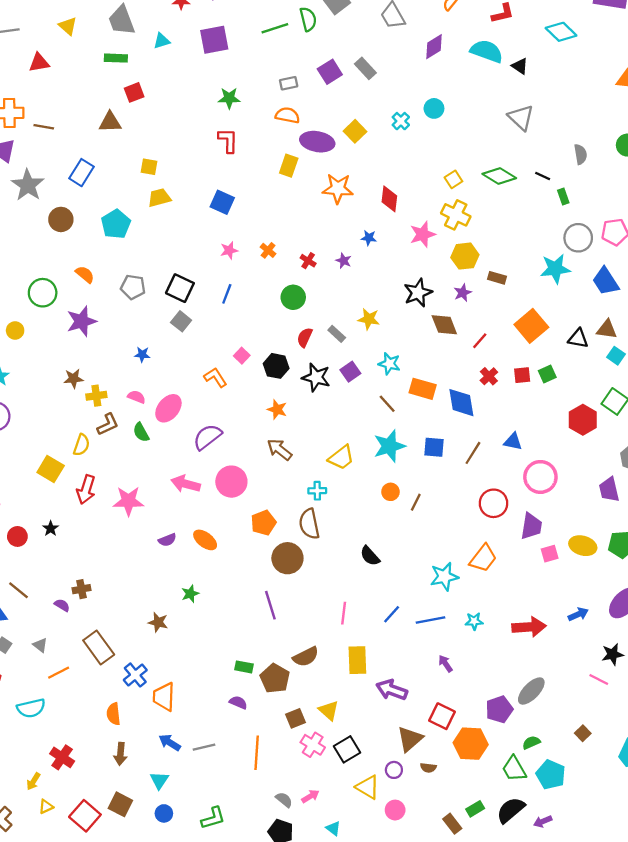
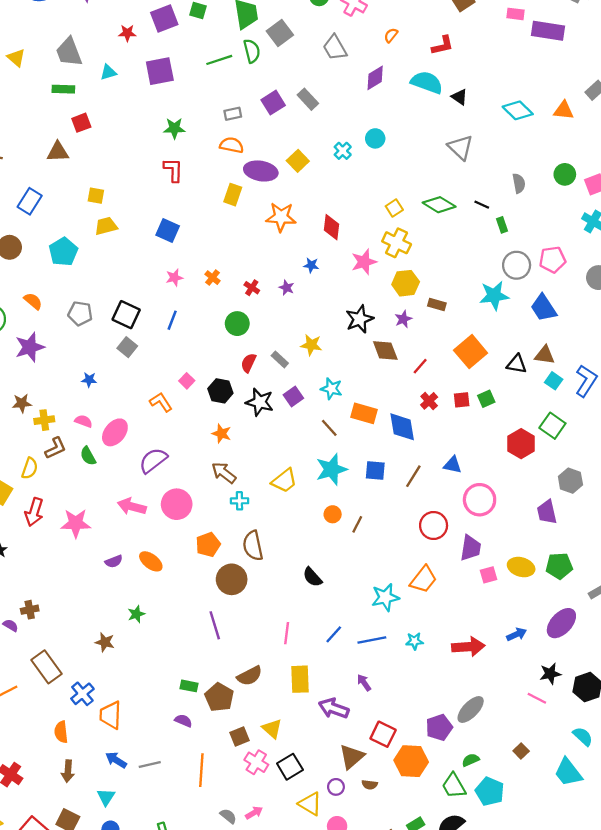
cyan diamond: (561, 32) -> (518, 110), moved
cyan cross: (317, 491) -> (239, 501), moved
purple arrow: (445, 664) -> (364, 683), moved

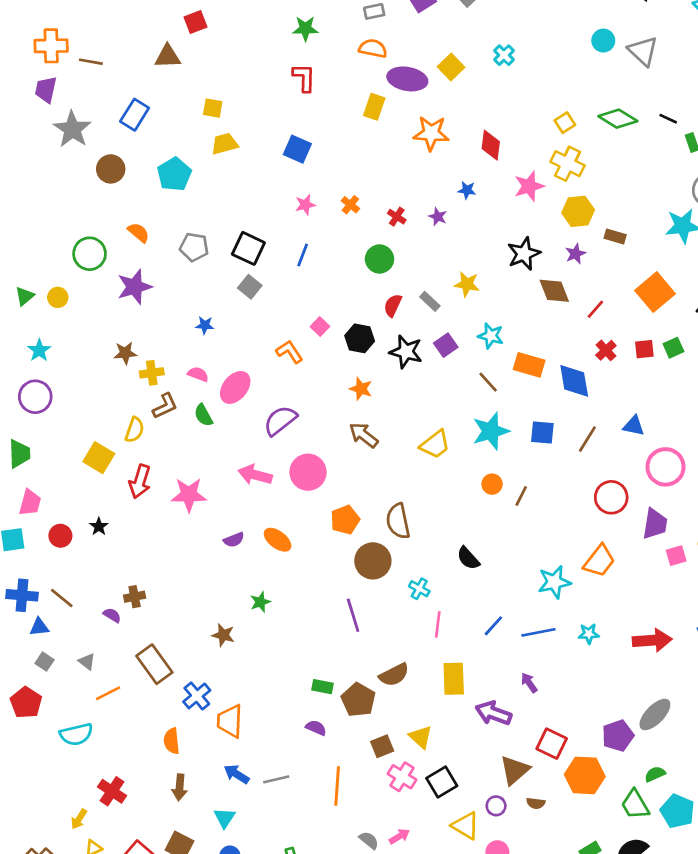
cyan circle: (375, 138) -> (603, 41), moved
cyan cross: (239, 501) -> (419, 589), moved, turned 30

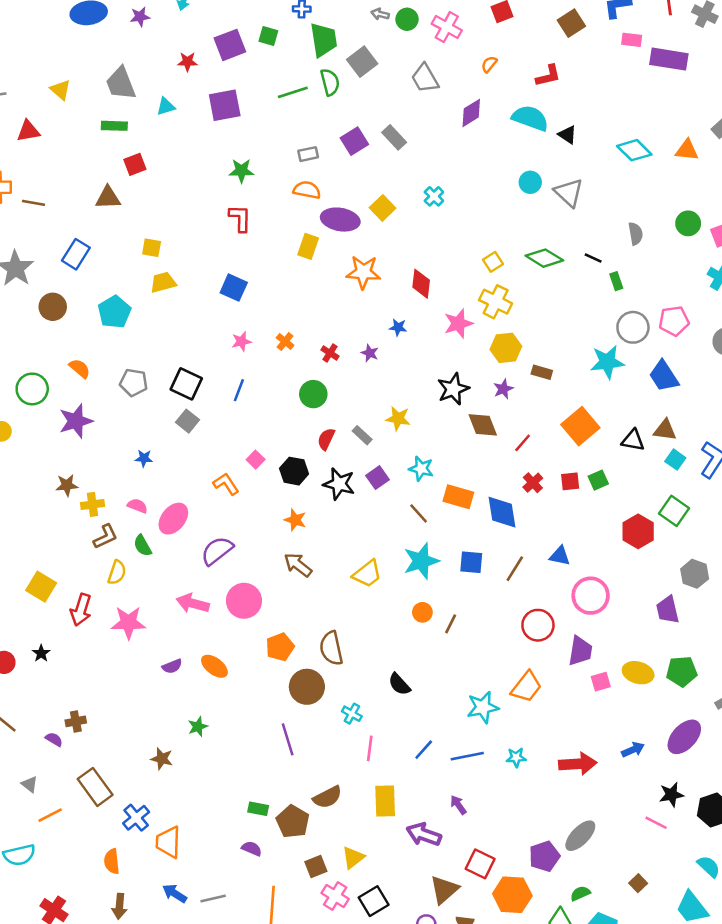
yellow semicircle: (135, 430) -> (117, 573), moved
yellow triangle: (421, 737) -> (353, 858), turned 40

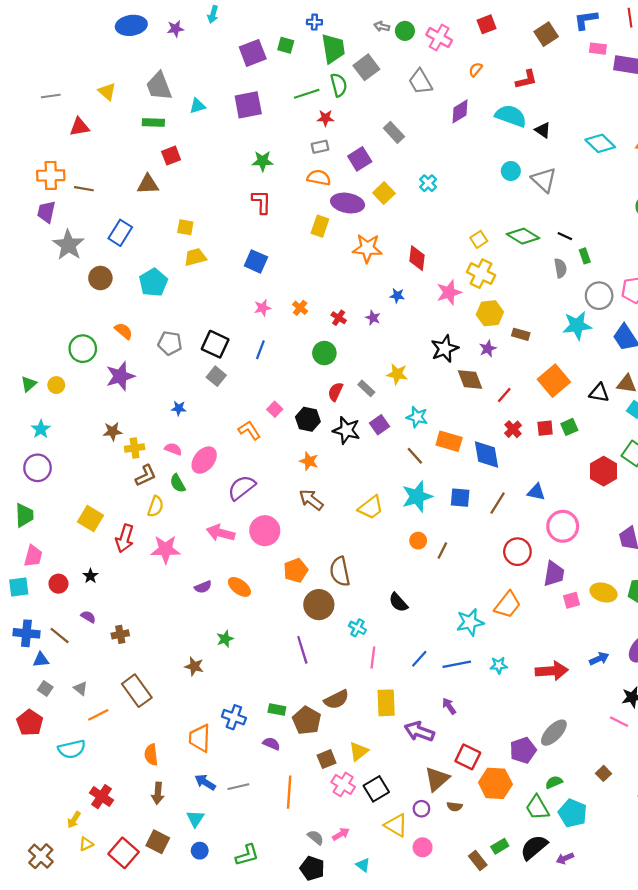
red star: (187, 62) -> (325, 118), moved
purple square: (354, 141) -> (360, 159), moved
gray semicircle: (636, 234) -> (560, 268), moved
purple semicircle: (54, 739) -> (88, 617), moved
blue cross: (136, 818) -> (234, 717), moved, turned -30

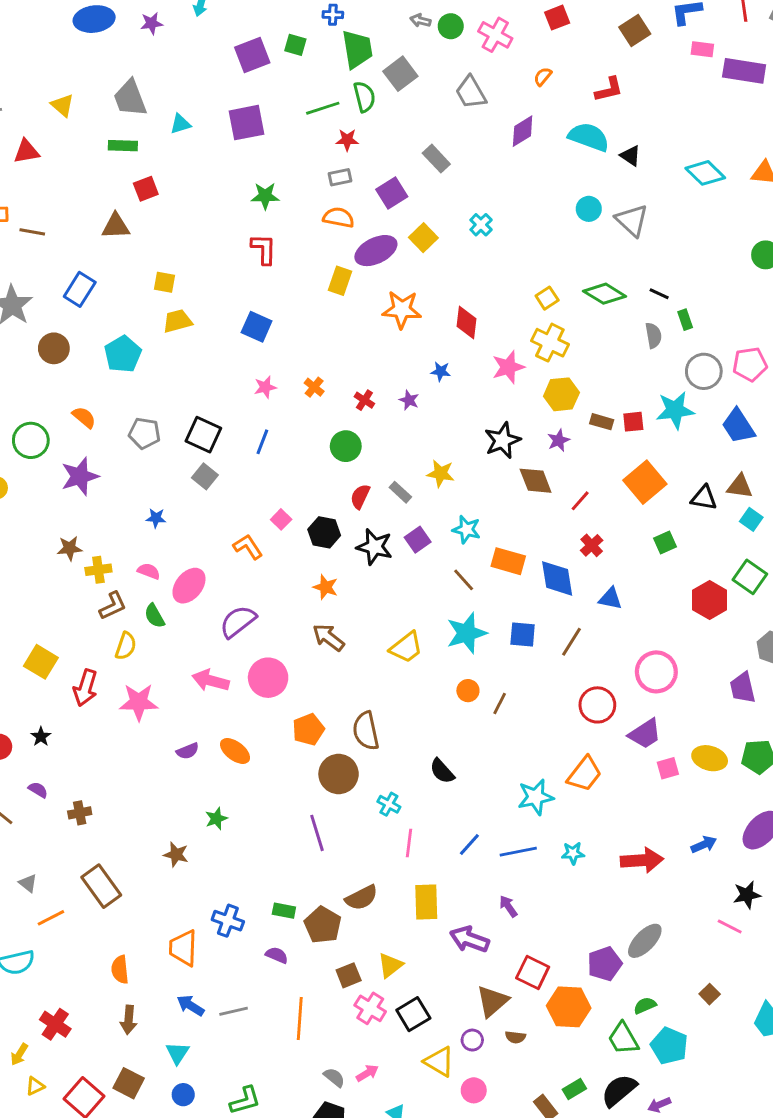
purple ellipse: (348, 203) -> (376, 251), turned -36
red square: (545, 428) -> (633, 422), moved
blue triangle: (536, 492) -> (610, 599), moved
purple trapezoid: (554, 574) -> (645, 734), turned 48

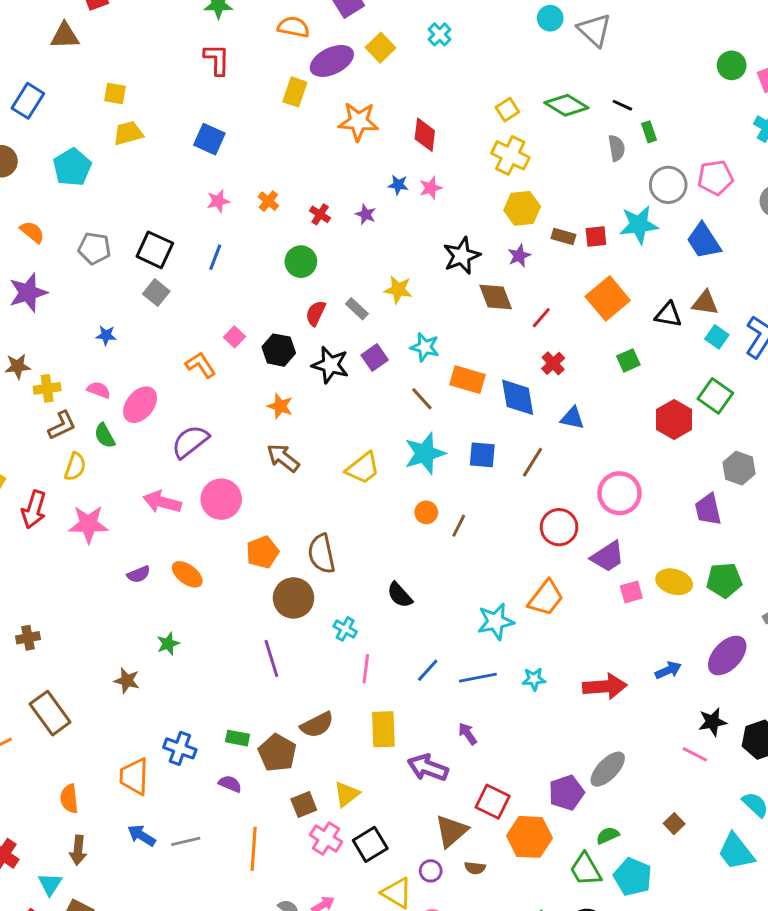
pink star: (508, 367) -> (431, 188), moved, size x0.7
cyan triangle: (177, 1053) -> (50, 884), moved

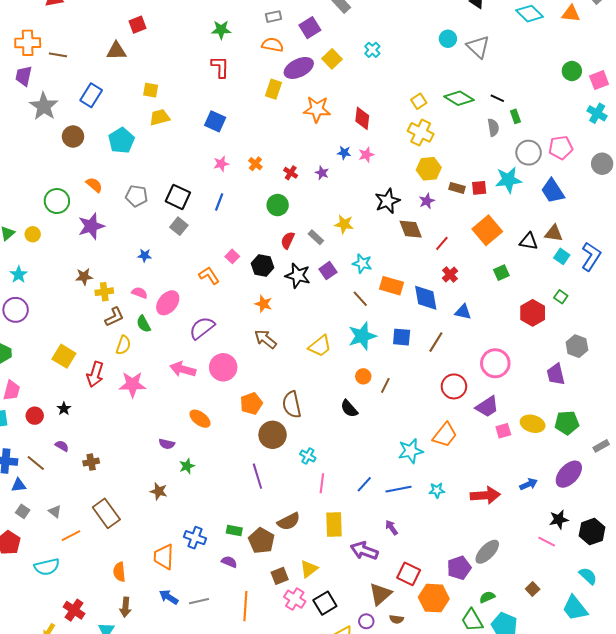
green square: (715, 396) -> (561, 297), size x0.6
purple semicircle: (139, 574) -> (167, 444), moved, turned 35
black semicircle: (400, 595) -> (349, 409), moved

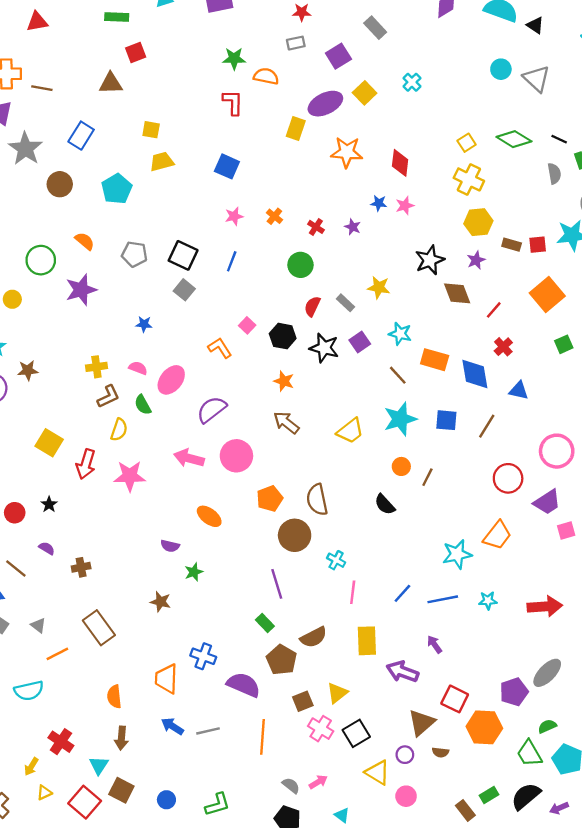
orange semicircle: (273, 45) -> (266, 76), moved
brown star: (84, 277) -> (28, 370), moved
green rectangle: (234, 531) -> (265, 623), moved, turned 35
purple semicircle: (229, 562) -> (244, 685), size x1.8

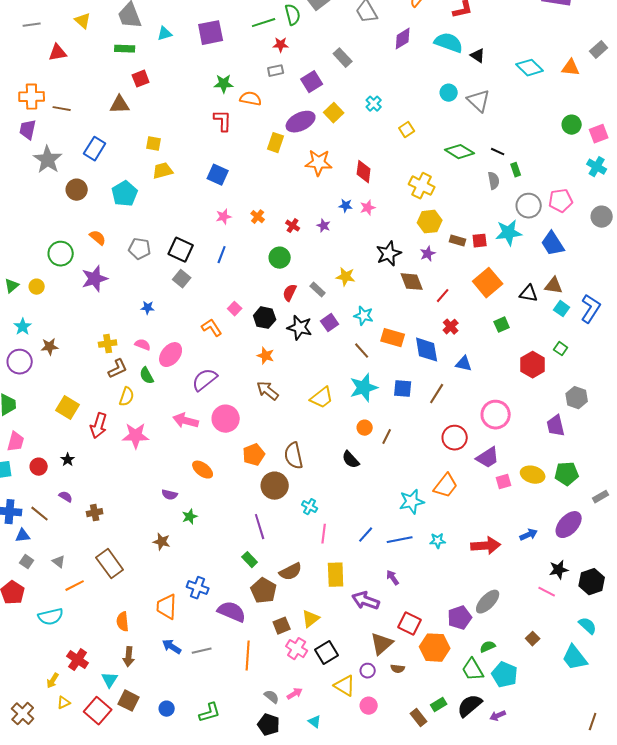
yellow square: (467, 143) -> (407, 130), moved

